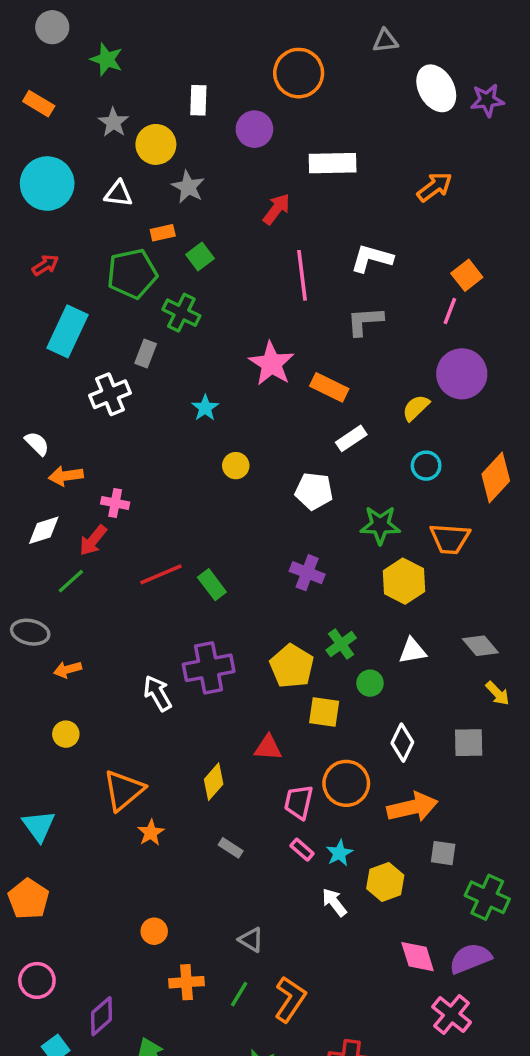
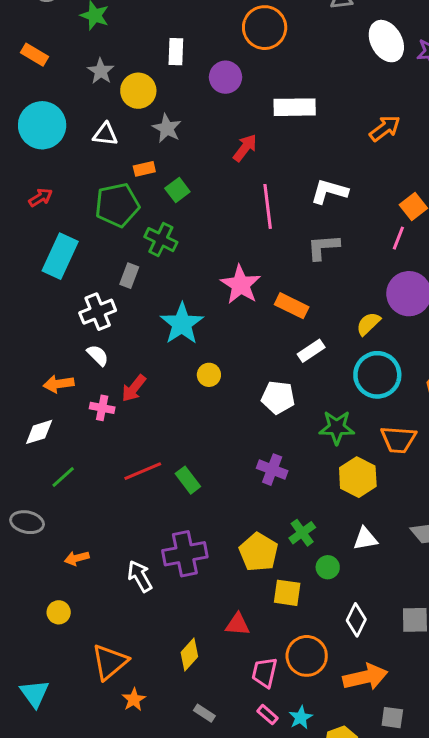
cyan star: (205, 408) -> (182, 324), size x1.8
white semicircle: (37, 444) -> (98, 355), moved
cyan circle: (426, 466) -> (377, 375), size x1.8
red arrow: (93, 540) -> (134, 388), moved
orange arrow: (68, 670) -> (77, 558), moved

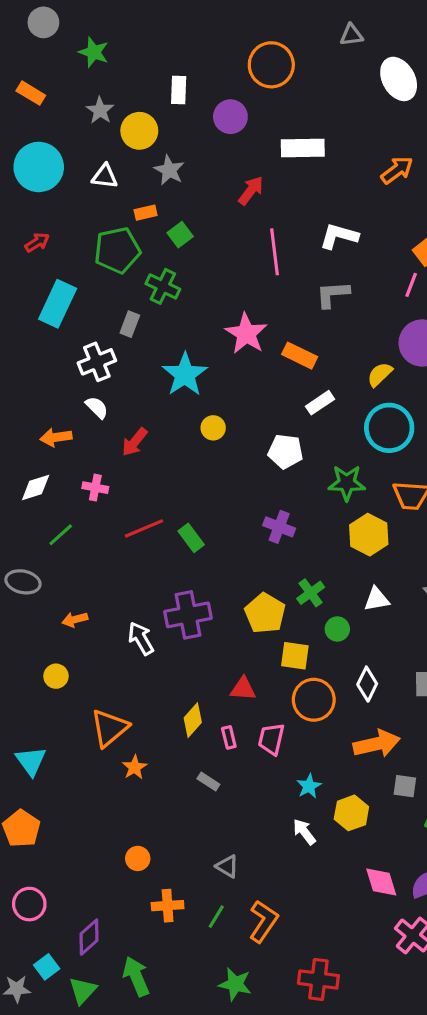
pink cross: (102, 408) -> (95, 488), moved
orange circle: (307, 656) -> (314, 700), moved
pink rectangle: (268, 715) -> (229, 737), moved, turned 35

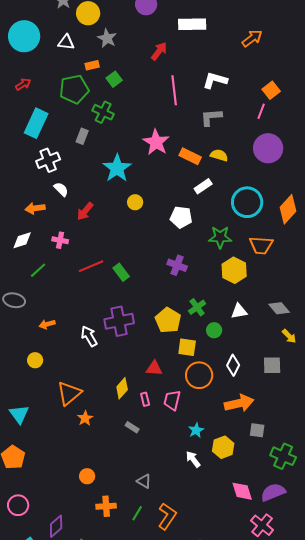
white cross: (97, 362) -> (48, 160), moved
yellow semicircle: (380, 374) -> (219, 155), moved, turned 60

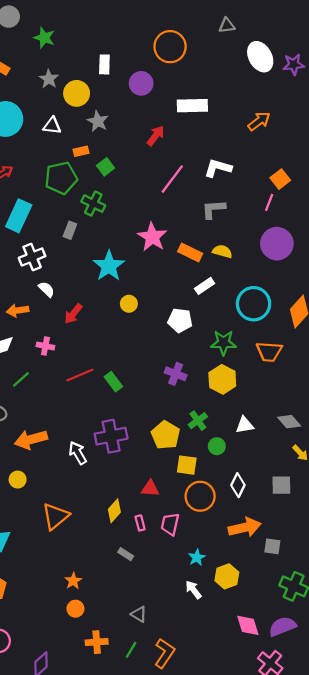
pink line: (174, 90) -> (172, 179), turned 44
yellow hexagon: (234, 270) -> (222, 379), moved
orange arrow: (47, 324) -> (31, 439), size x1.8
orange star: (85, 418) -> (73, 581), moved
gray square: (257, 430) -> (272, 546), moved

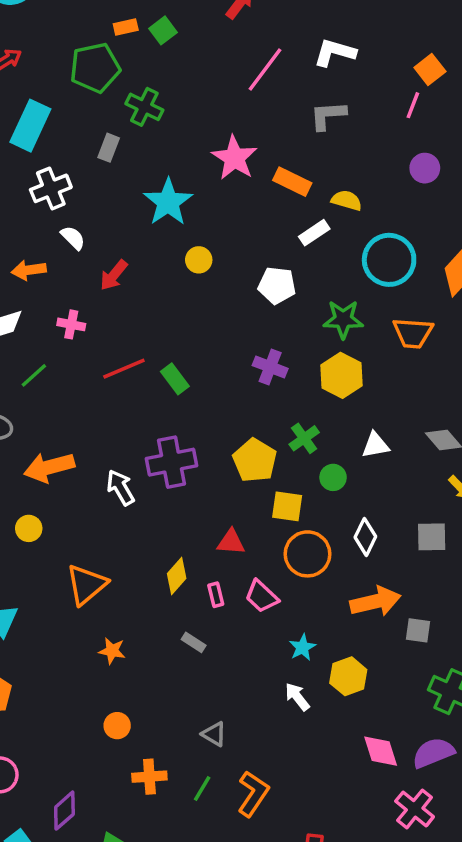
green square: (106, 167) -> (163, 30), moved
purple circle: (277, 244) -> (425, 168), size x0.6
yellow semicircle: (222, 251) -> (347, 200), moved
pink trapezoid: (170, 524) -> (262, 596), turned -60
orange star: (73, 581) -> (112, 651), moved, turned -30

